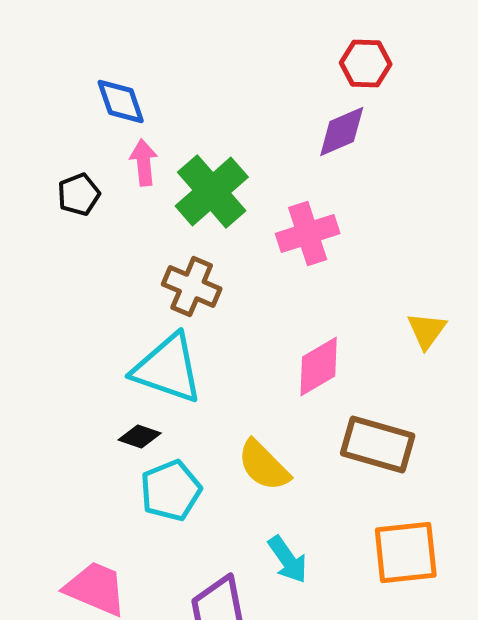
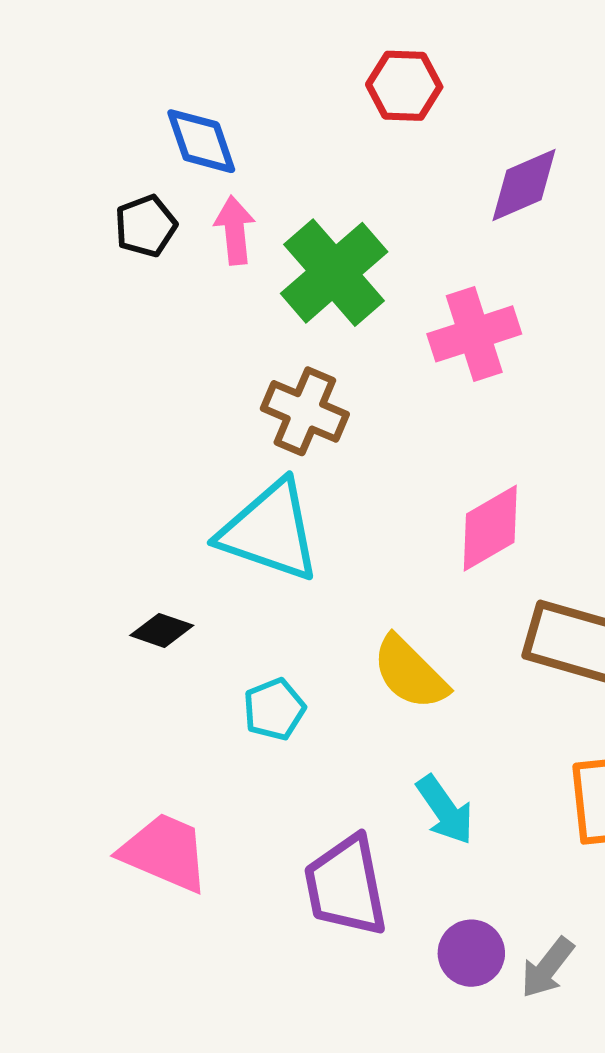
red hexagon: (366, 64) -> (404, 86), moved
black pentagon: (79, 194) -> (146, 226), moved
black diamond: (140, 436) -> (162, 630), moved
cyan pentagon: (171, 490) -> (274, 709), size x0.7

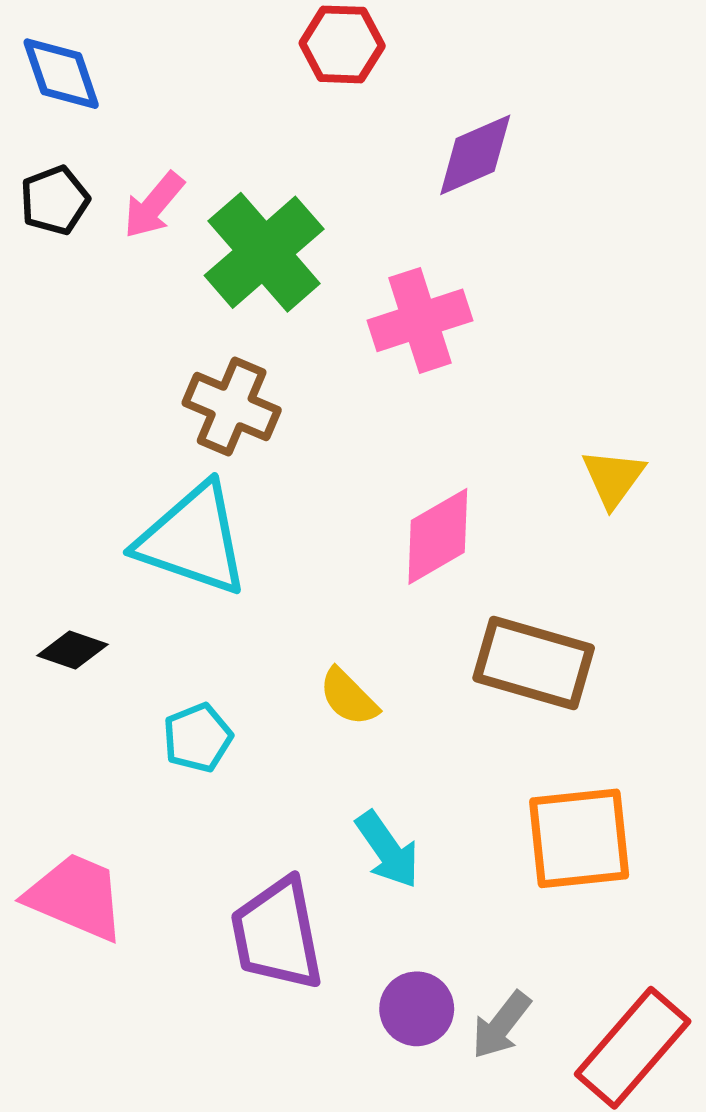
blue diamond: (201, 141) -> (61, 74), moved
pink arrow: (235, 230) -> (154, 205), turned -134
yellow semicircle: (410, 673) -> (349, 697), size x0.7

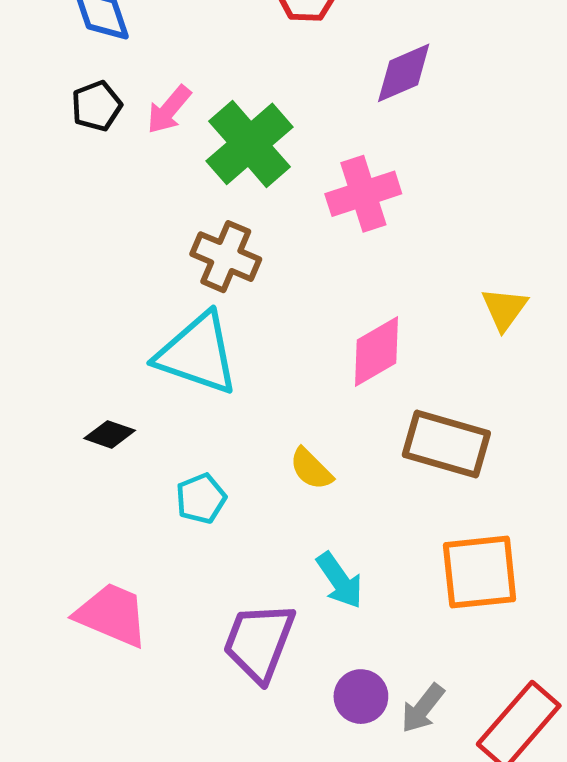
purple trapezoid: (277, 934) -> (259, 642), turned 32

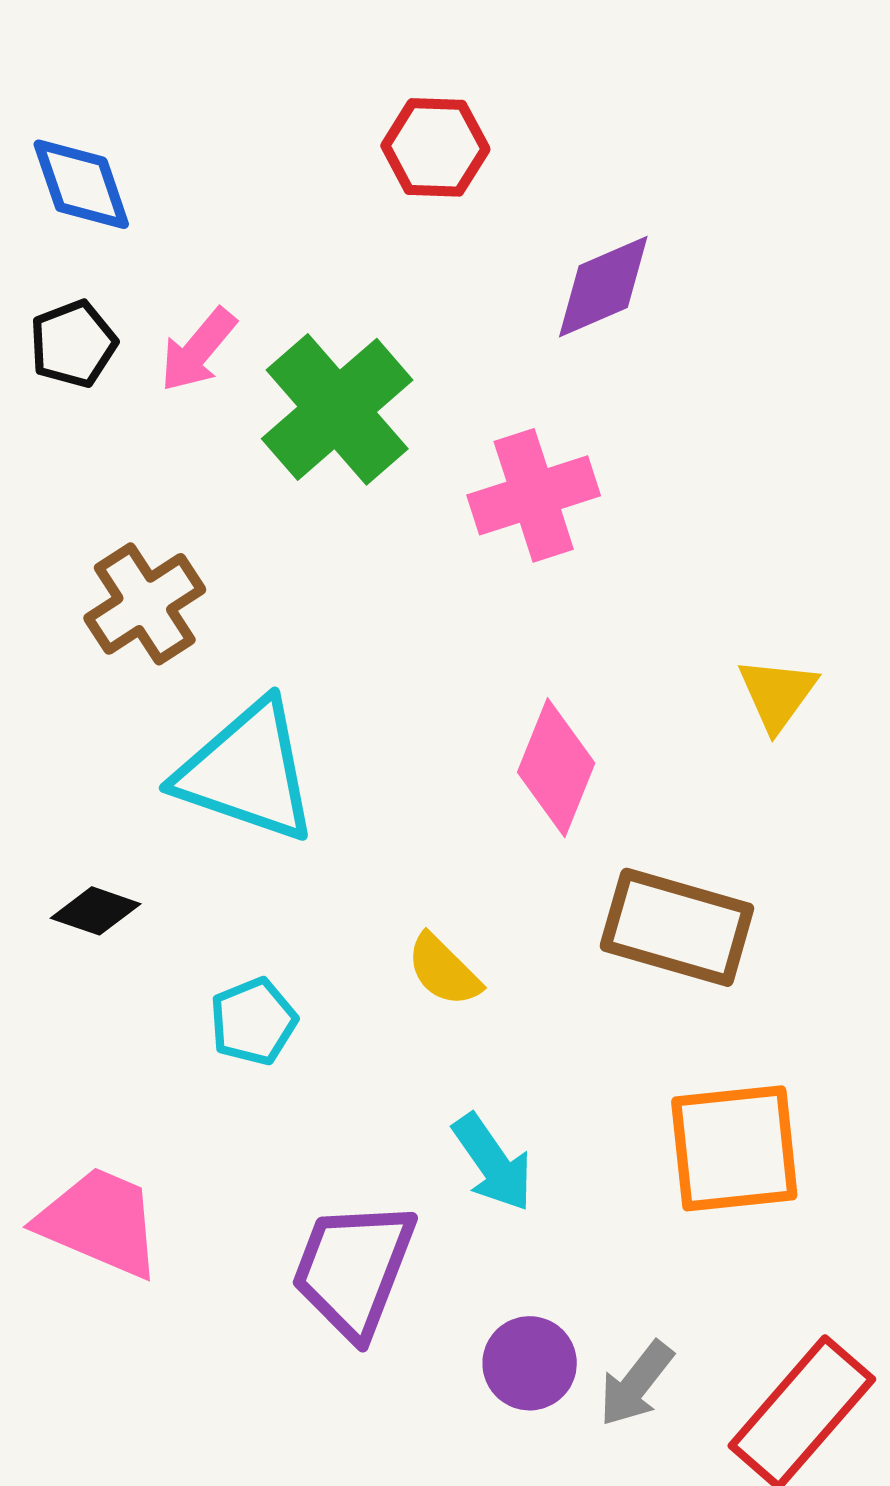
brown cross: (226, 257) -> (145, 604), moved, turned 34
pink diamond: (376, 351) -> (556, 768), turned -38

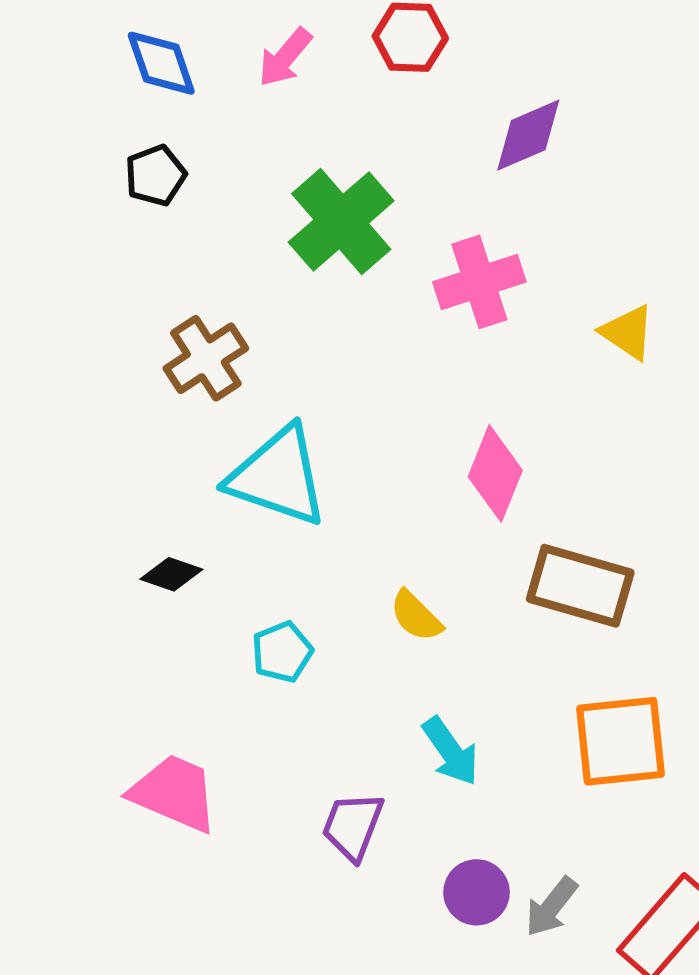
pink arrow: (198, 350) -> (285, 57), moved
yellow triangle: (777, 694) -> (628, 332), moved, turned -32
purple trapezoid: (354, 1269) -> (353, 826), size x0.7

